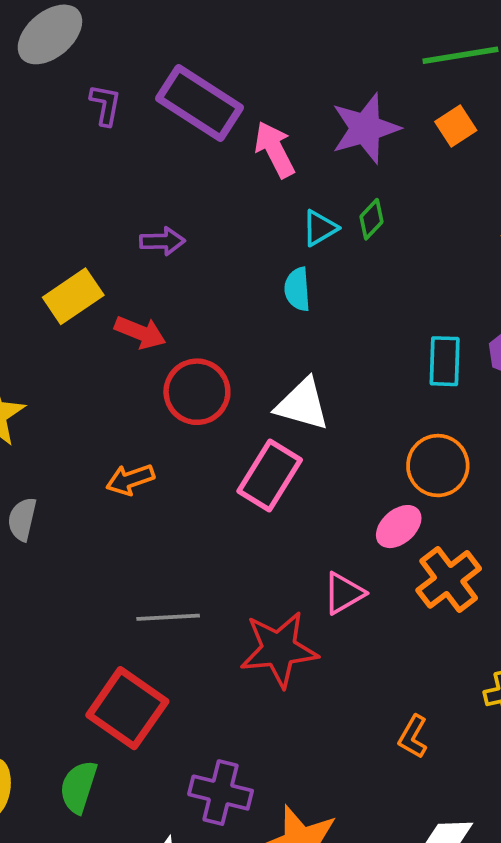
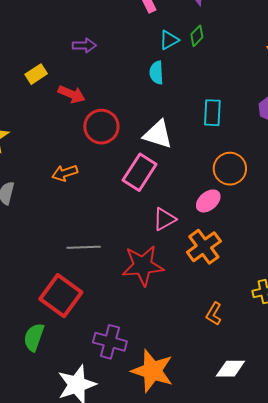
yellow rectangle: (73, 296) -> (36, 74), size x0.7
cyan rectangle: (445, 361) -> (212, 113), moved
orange cross: (449, 579) -> (204, 247), moved
pink triangle: (344, 593) -> (164, 219), moved

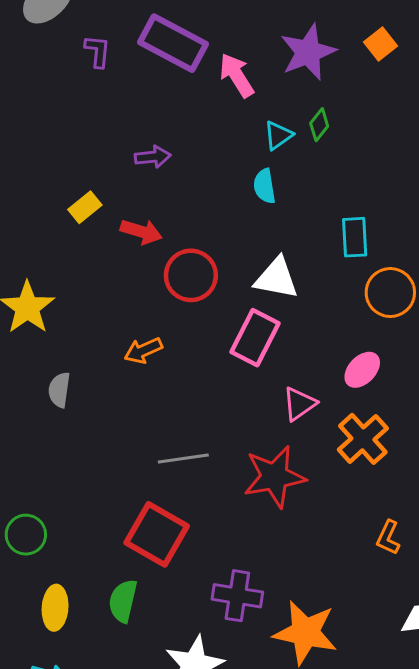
orange circle: (230, 169) -> (390, 293), moved

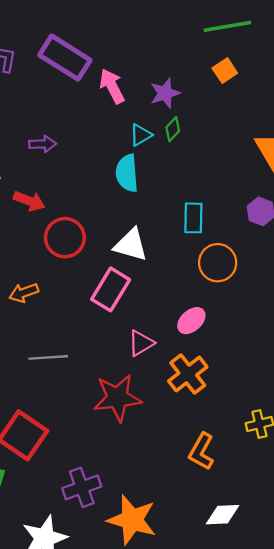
purple star: (308, 52) -> (165, 93), moved, size x0.7
cyan semicircle: (265, 186) -> (127, 173), size x1.4
gray line: (183, 459) -> (48, 357), moved
orange L-shape: (388, 538) -> (201, 451), size x1.4
purple cross: (237, 596) -> (82, 487), turned -33

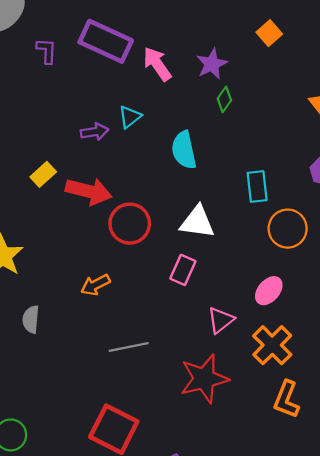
cyan triangle: (141, 135) -> (130, 117), moved
red arrow: (29, 201) -> (89, 191), size x1.4
pink rectangle: (111, 289) -> (183, 270), size x0.7
orange L-shape: (201, 451) -> (286, 399), moved

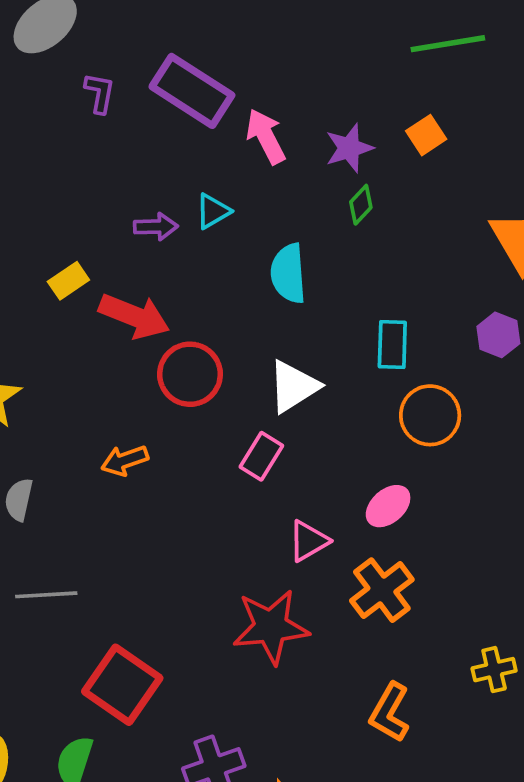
orange square: (269, 33) -> (426, 135), moved
white triangle: (197, 222) -> (294, 386), turned -48
gray line: (129, 347) -> (46, 595), moved
orange L-shape: (286, 399) -> (390, 712), moved

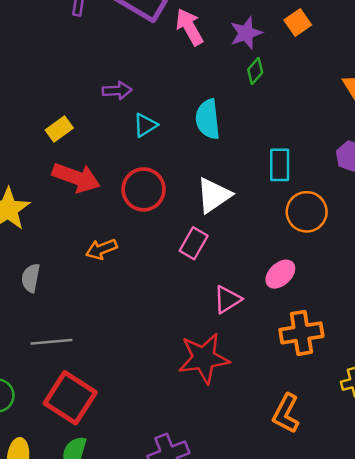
cyan triangle: (213, 211) -> (145, 125), moved
red arrow: (134, 316) -> (76, 178), moved
orange cross: (382, 590) -> (301, 333), moved, turned 30
red square: (122, 685) -> (70, 398), moved

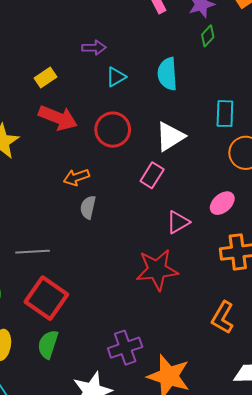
gray semicircle: (31, 278) -> (88, 207), moved

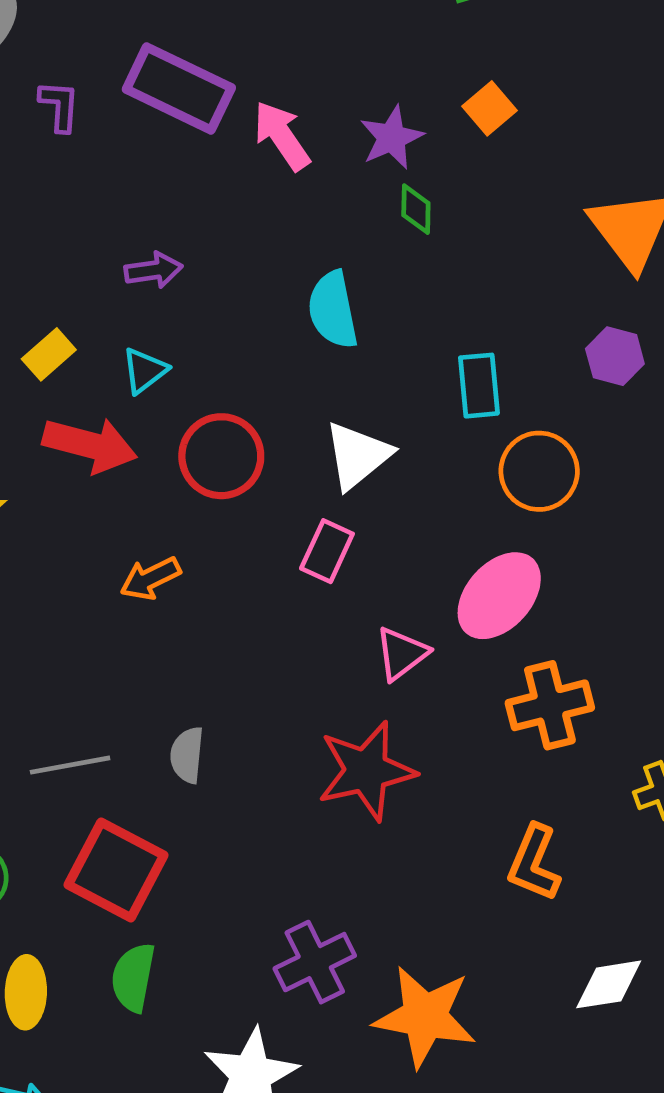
green diamond: (208, 36) -> (416, 209), turned -35
cyan triangle: (116, 77) -> (144, 371), moved
pink ellipse: (222, 203) -> (499, 596), size x1.5
gray semicircle: (88, 207) -> (187, 755), moved

